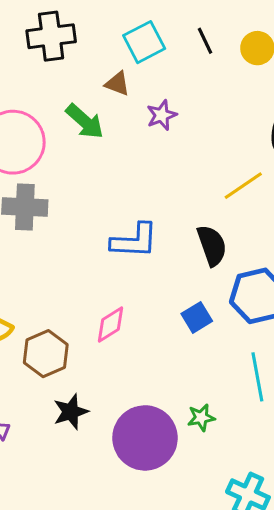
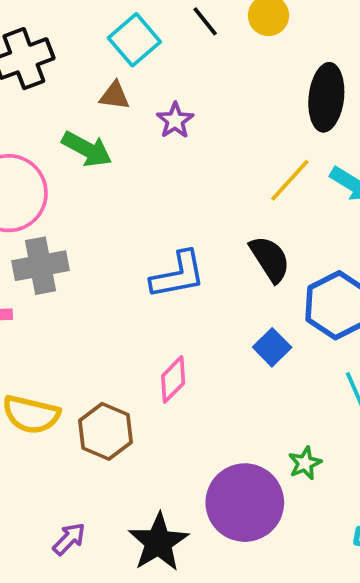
black star: (71, 412) -> (158, 542), moved, size x1.4

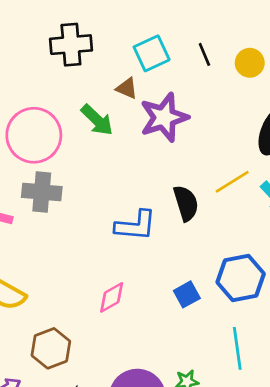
purple star: (175, 120) -> (164, 117), size x1.8
black semicircle: (270, 259) -> (186, 203), moved
brown hexagon: (106, 431) -> (51, 348), moved

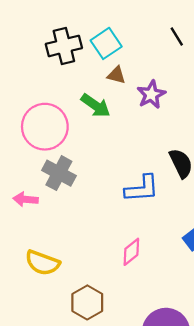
cyan square: (152, 53) -> (106, 43), moved
purple star: (164, 117) -> (151, 95), size x0.7
gray cross: (42, 192) -> (59, 173), turned 32

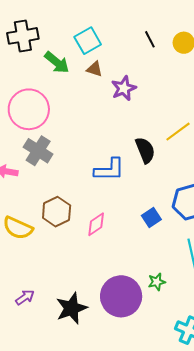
black cross: (64, 46) -> (23, 36), moved
green arrow: (96, 106) -> (57, 62), moved
brown hexagon: (87, 302) -> (57, 212), moved

